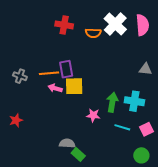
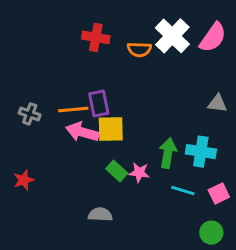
pink semicircle: (142, 25) -> (213, 37), turned 40
pink arrow: (55, 88) -> (82, 132), size x1.5
green rectangle: (78, 154) -> (117, 171), moved

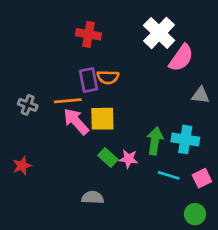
pink semicircle: (213, 37) -> (181, 58), moved
orange semicircle: (139, 49) -> (108, 77), moved
purple rectangle: (99, 103) -> (89, 80), moved
pink arrow: (82, 132) -> (76, 121), turned 32

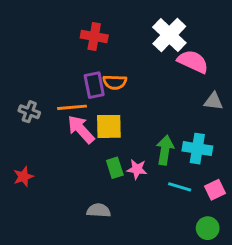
pink semicircle: (181, 58) -> (193, 62), turned -100
green rectangle: (108, 157) -> (115, 168), turned 30

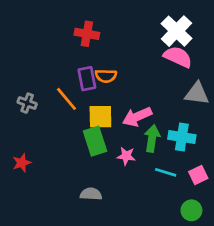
white cross: (169, 35) -> (177, 31), moved
gray triangle: (214, 101) -> (197, 94), size x1.4
orange line: (72, 107) -> (67, 99), turned 55
pink arrow: (81, 129) -> (137, 117), moved, turned -72
green rectangle: (115, 168) -> (95, 141), moved, size x1.5

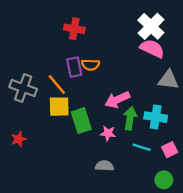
gray cross: (27, 103) -> (23, 88), size x1.6
yellow square: (100, 117) -> (59, 107), moved
gray semicircle: (91, 194) -> (104, 166), moved

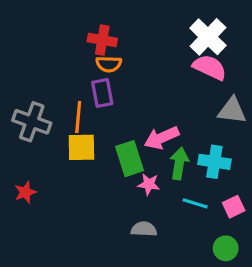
orange semicircle: (91, 65) -> (109, 64), moved
orange line: (57, 84) -> (78, 117), turned 45
green rectangle: (81, 121) -> (129, 159), moved

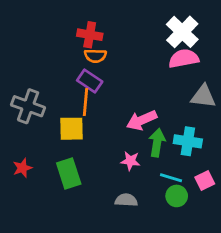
pink semicircle: (210, 67) -> (184, 59), turned -36
purple rectangle: (102, 93) -> (90, 81), turned -45
orange line: (78, 117) -> (86, 102), moved
green rectangle: (129, 159) -> (69, 174), moved
green circle: (226, 248) -> (177, 196), moved

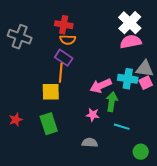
gray cross: (28, 106) -> (20, 37), moved
cyan cross: (188, 141) -> (128, 79), moved
pink square: (205, 181) -> (146, 83), moved
green circle: (177, 196) -> (141, 152), moved

